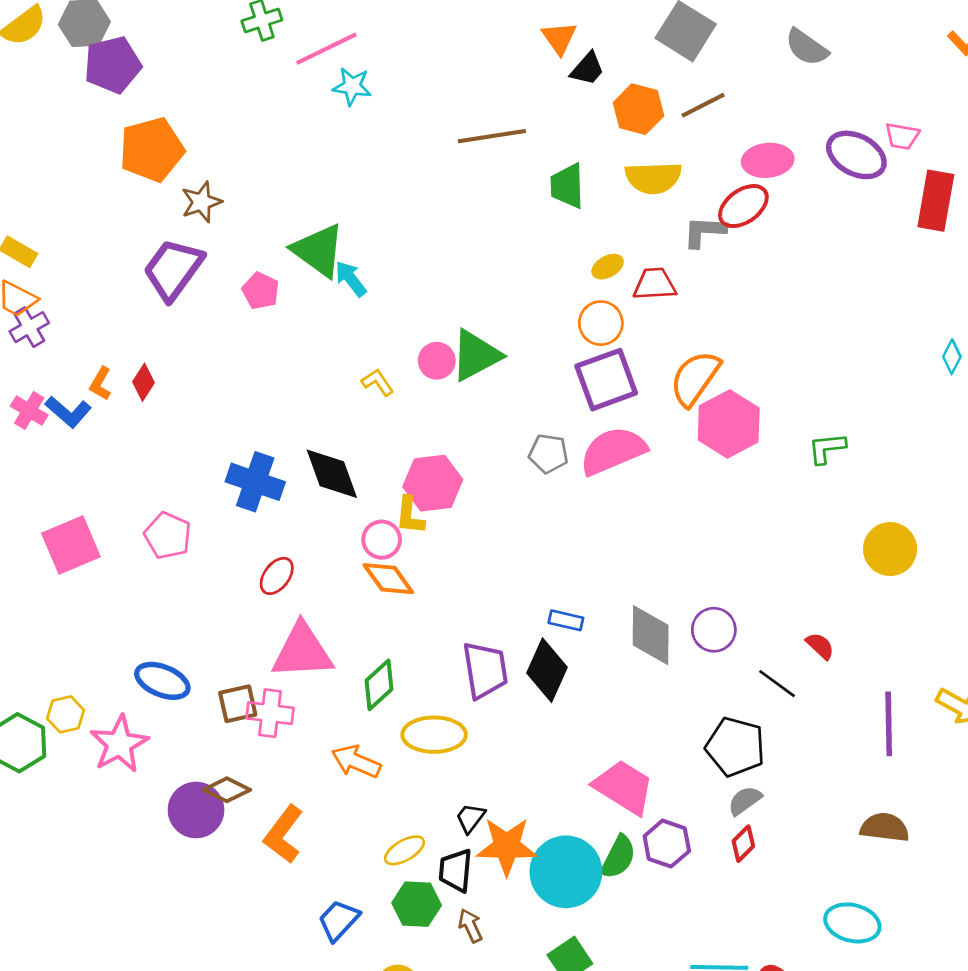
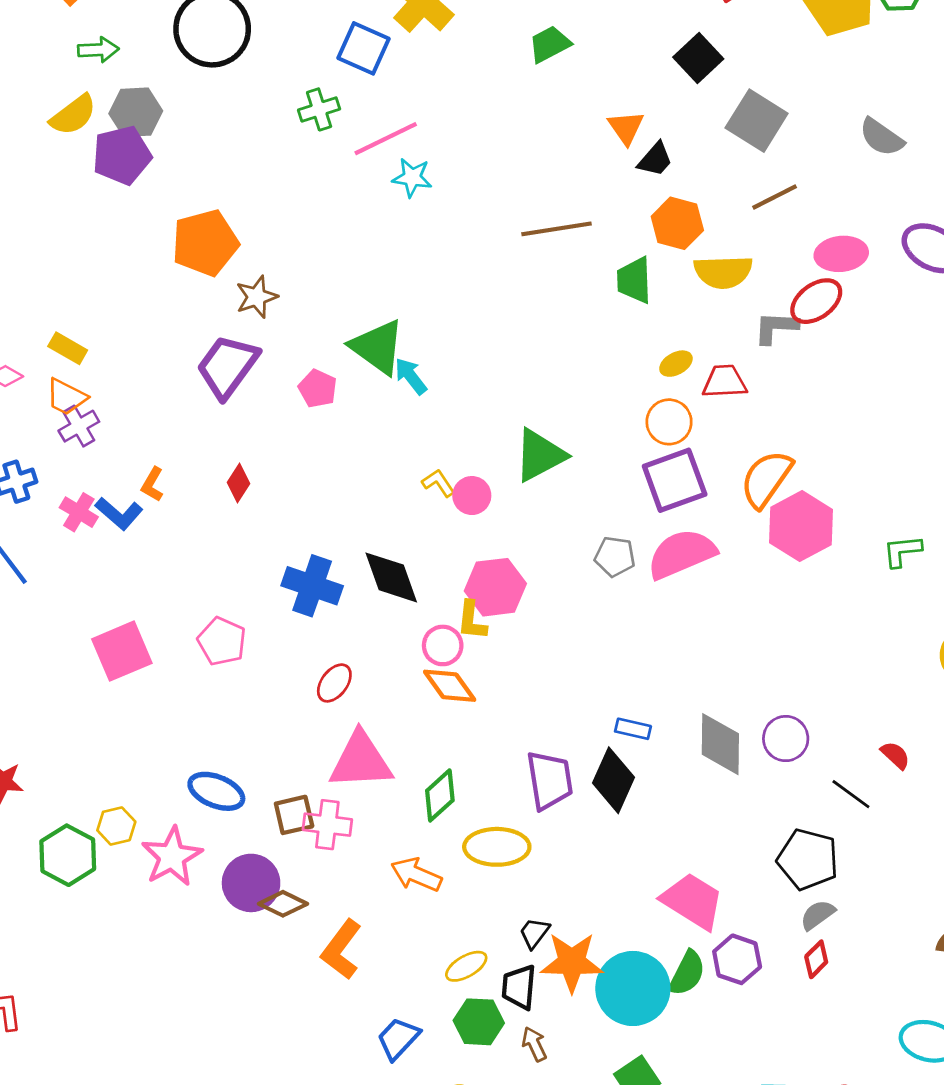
purple pentagon: (113, 65) -> (122, 155), moved
orange hexagon: (639, 109) -> (677, 223), moved
pink circle: (437, 361) -> (472, 496), moved
red diamond: (144, 382) -> (239, 483), moved
purple circle: (196, 810) -> (251, 883), moved

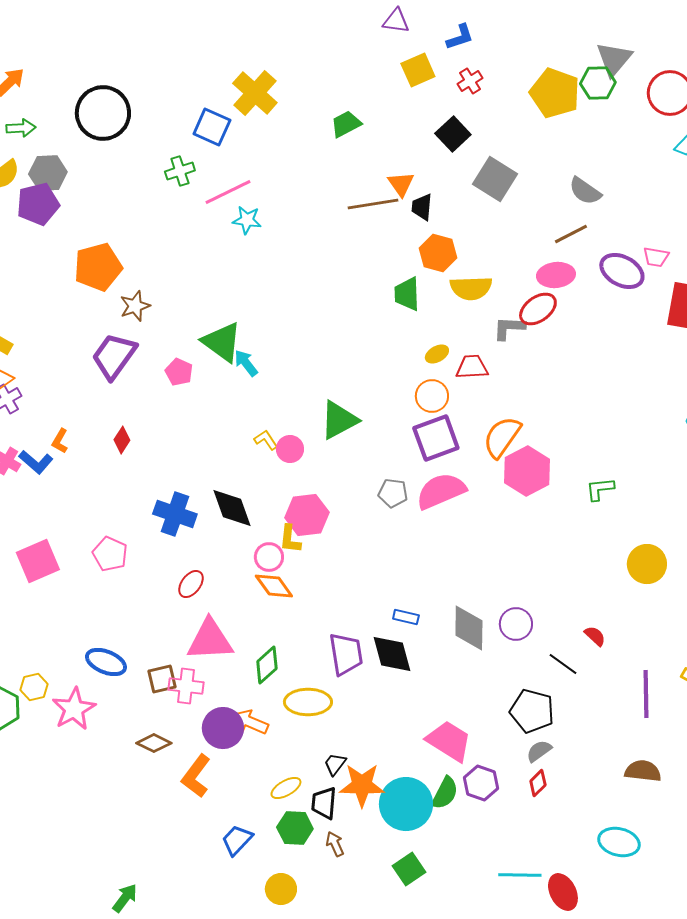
black trapezoid: (655, 159) -> (422, 207), turned 144
brown line: (775, 197) -> (571, 234), moved
brown line: (557, 229) -> (373, 204), moved
black diamond: (613, 780) -> (392, 654), turned -39
purple circle: (251, 883) -> (223, 728), moved

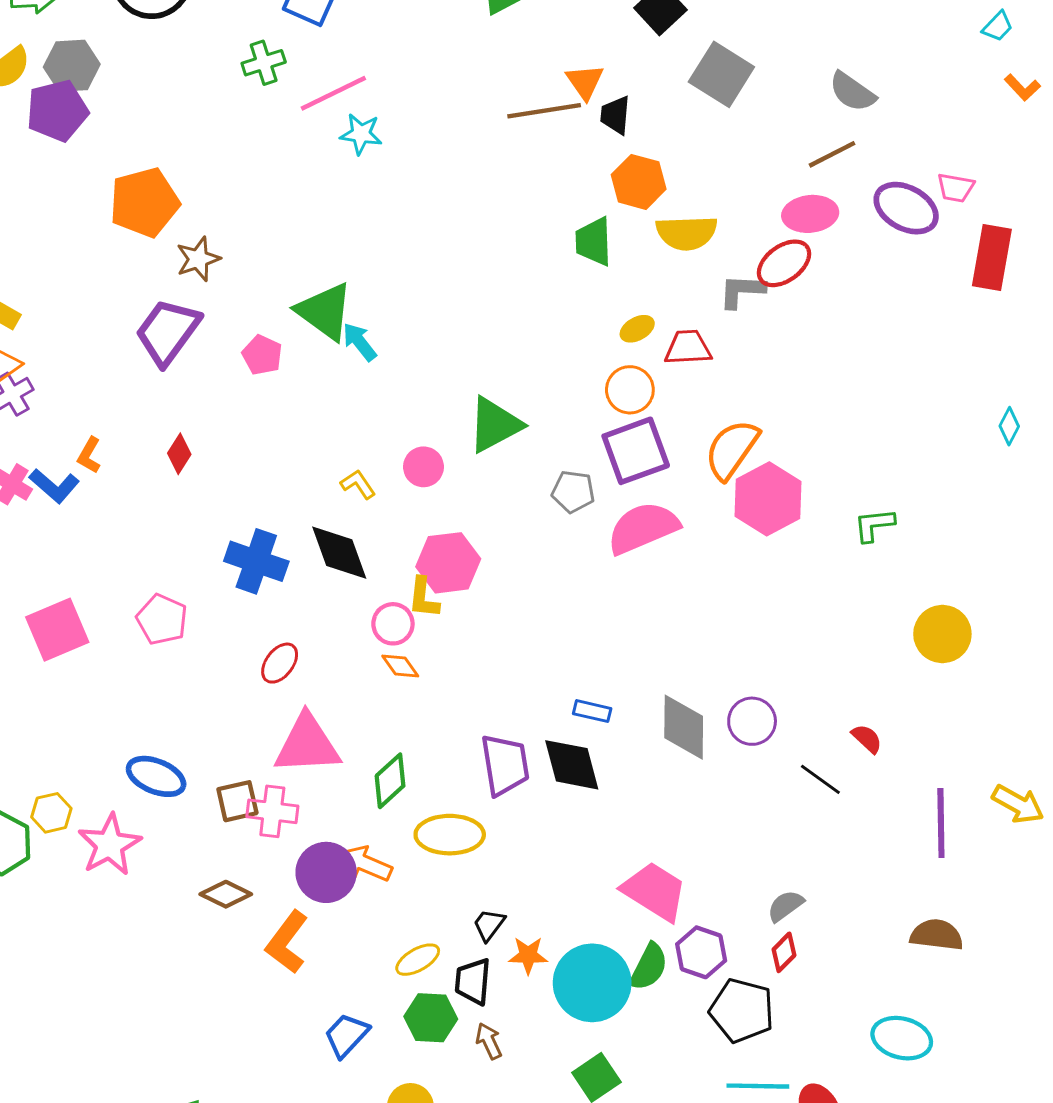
yellow L-shape: (266, 440) -> (358, 484), moved
gray pentagon: (393, 493) -> (573, 492), moved
orange diamond: (274, 586) -> (400, 666), size x0.7
black pentagon: (532, 711) -> (742, 1010), moved
orange star: (362, 785) -> (528, 955), size x0.6

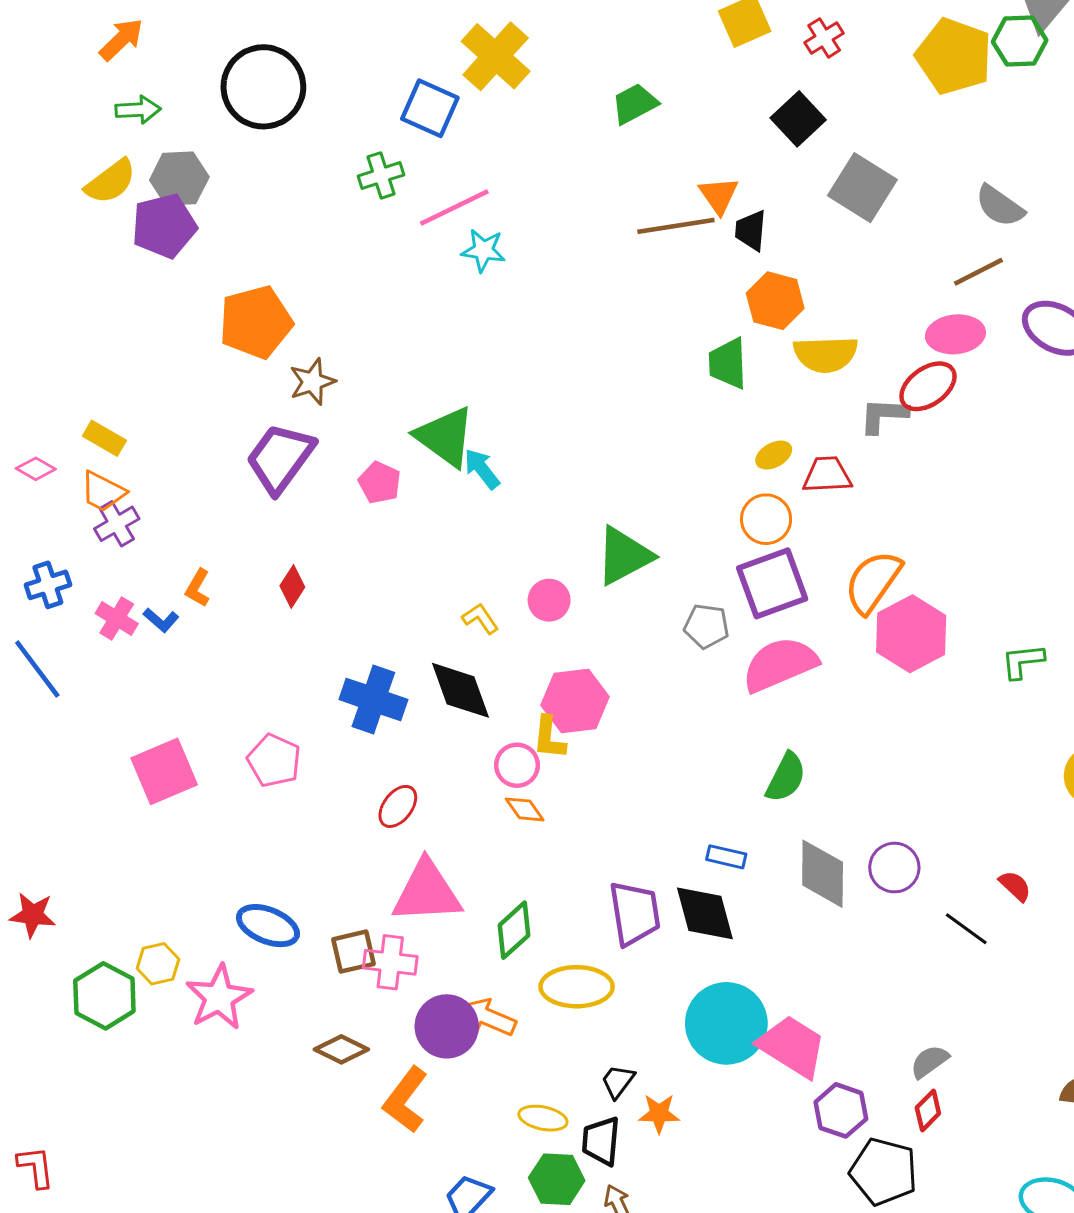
blue L-shape: (54, 486) -> (161, 620), size x0.7
yellow ellipse: (418, 960) -> (543, 1118), turned 42
green semicircle: (649, 967) -> (786, 777), moved
cyan circle: (592, 983) -> (726, 1023), moved

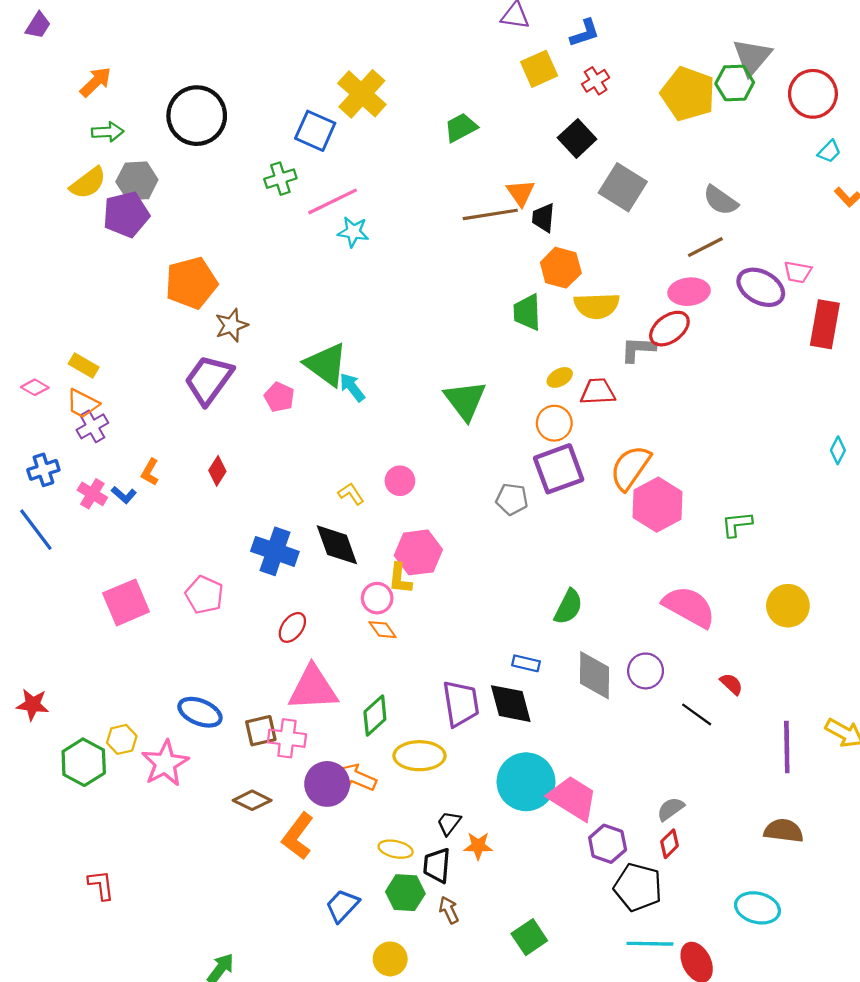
green triangle: (624, 556) -> (465, 400), moved, turned -39
pink semicircle: (780, 664) -> (689, 607), moved, turned 52
red L-shape: (36, 1167) -> (101, 885), moved

